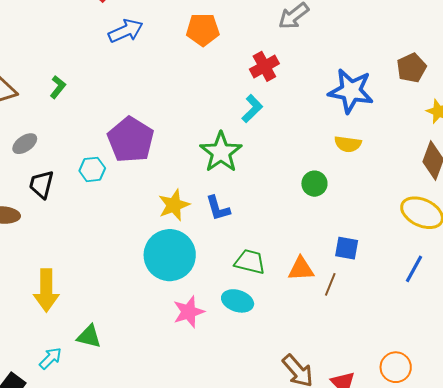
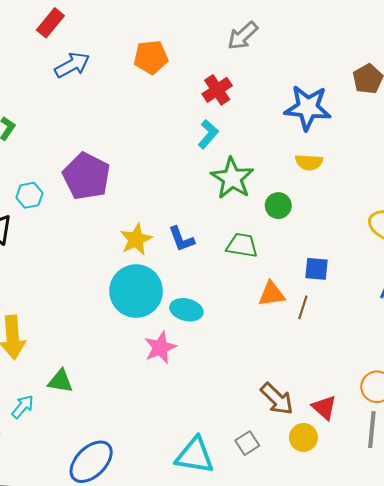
green star: (221, 152) -> (232, 178), moved
cyan hexagon: (92, 169) -> (29, 195), moved
green trapezoid: (250, 262) -> (242, 245), moved
cyan ellipse: (238, 301) -> (186, 310), moved

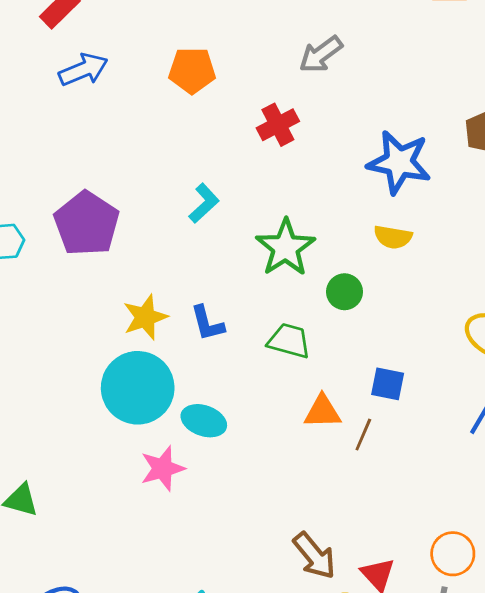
cyan L-shape: (208, 134) -> (204, 203), moved

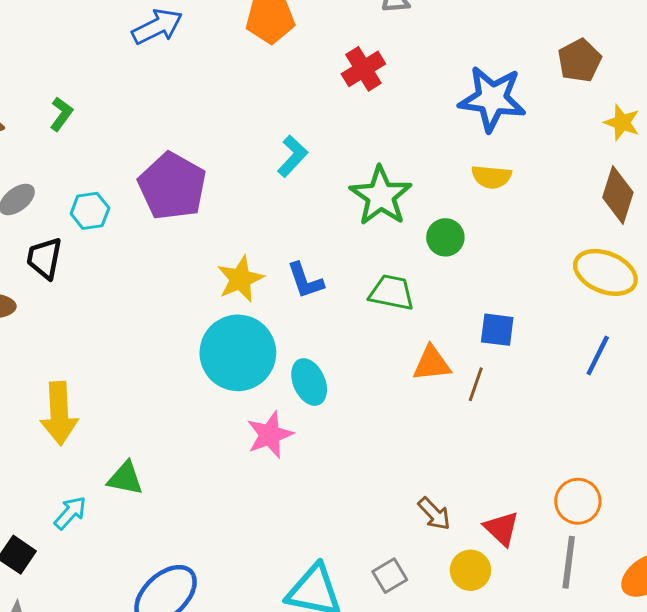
cyan ellipse: (204, 421) -> (309, 382), turned 51
brown arrow: (314, 556) -> (434, 514), size x0.7

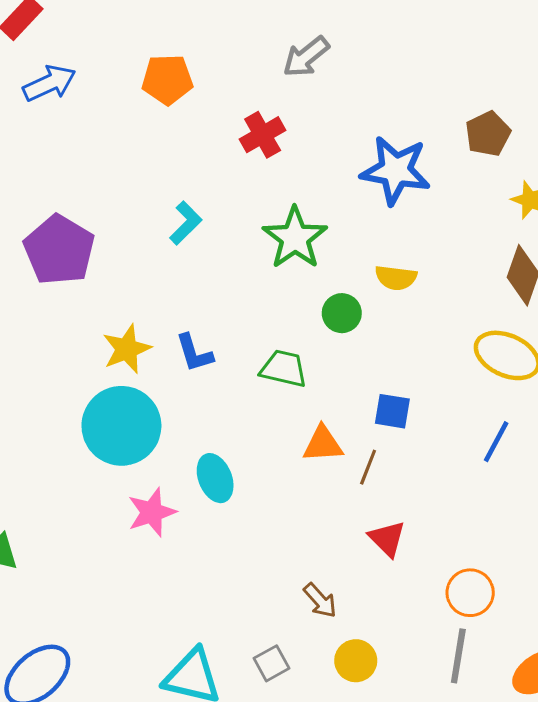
yellow semicircle: (491, 177) -> (396, 278), moved
green star: (381, 196) -> (295, 238), moved
cyan ellipse: (309, 382) -> (215, 478), moved
red triangle: (502, 528) -> (387, 539), moved

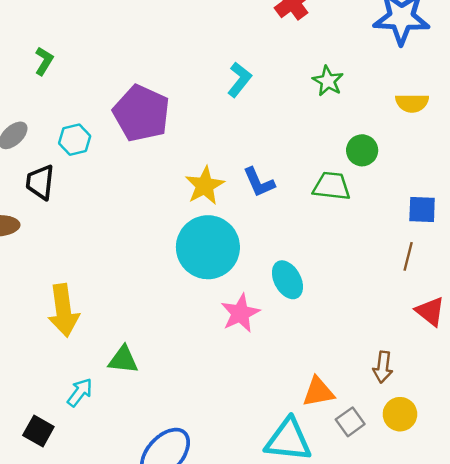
green star: (295, 238) -> (328, 81), size x0.6
green circle: (342, 313) -> (362, 150), moved
orange triangle: (323, 444) -> (318, 392), moved
brown arrow: (320, 601) -> (383, 367), turned 56
yellow circle: (356, 661) -> (400, 414), moved

